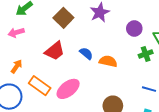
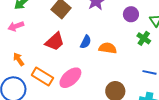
blue semicircle: (86, 53) -> (86, 42), turned 80
green cross: (146, 54) -> (144, 38), turned -32
orange arrow: (17, 66) -> (19, 59), turned -64

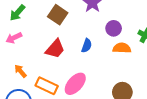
purple circle: (131, 14) -> (114, 28), moved
orange semicircle: (108, 48) -> (122, 48), moved

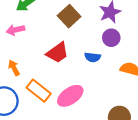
purple circle: (114, 28) -> (111, 38), moved
blue semicircle: (87, 46) -> (93, 57), turned 64

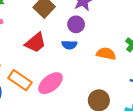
purple circle: (111, 38) -> (76, 24), moved

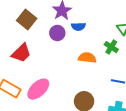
blue semicircle: (69, 45) -> (78, 26), moved

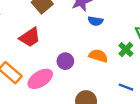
purple circle: (57, 33) -> (65, 61), moved

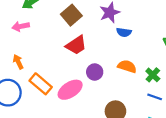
red trapezoid: (30, 37) -> (76, 45), moved
green cross: (126, 50) -> (153, 75), moved

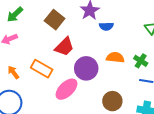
purple circle: (95, 72) -> (86, 68), size x1.5
orange rectangle: (41, 84) -> (42, 69), moved

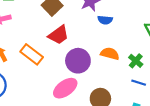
pink ellipse: (66, 89) -> (65, 88), moved

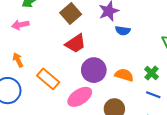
orange rectangle: (32, 54) -> (48, 79), moved
orange semicircle: (110, 54) -> (124, 75), moved

